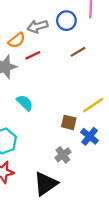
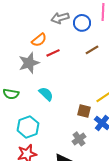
gray arrow: (37, 26) -> (60, 18), moved

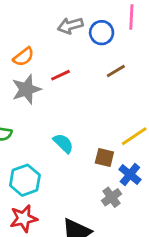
orange semicircle: (39, 40) -> (24, 57), moved
cyan semicircle: (46, 94) -> (63, 143), moved
gray cross: (79, 139) -> (112, 197), moved

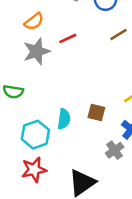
cyan semicircle: (63, 143) -> (64, 119), moved, turned 54
brown square: (104, 157) -> (96, 112), moved

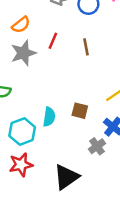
brown line: (118, 35) -> (86, 47), moved, turned -70
red line: (68, 38) -> (53, 41), turned -42

